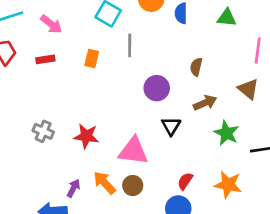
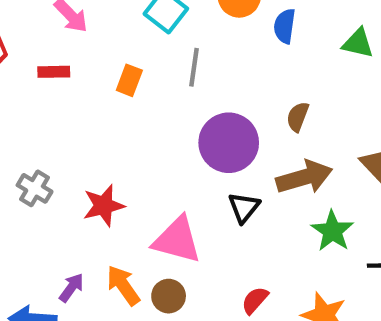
purple circle: (157, 88) -> (229, 143), size x1.4
brown arrow: (205, 103) -> (304, 177), size x1.4
red star: (86, 136) -> (104, 206), turned -30

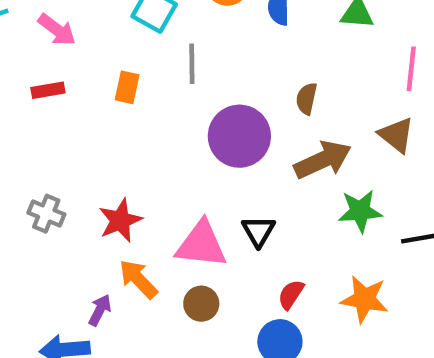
black triangle: (244, 207) -> (258, 231), moved
green star: (332, 231) -> (360, 211), turned -30
orange arrow: (123, 285) -> (138, 279), moved

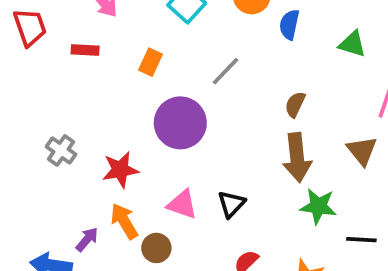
gray line: (192, 64) -> (226, 71), moved, turned 32
purple circle: (239, 136) -> (180, 123), moved
brown arrow: (323, 160) -> (297, 158), turned 96
pink triangle: (201, 244) -> (182, 204), size x0.7
brown circle: (201, 304) -> (156, 248), moved

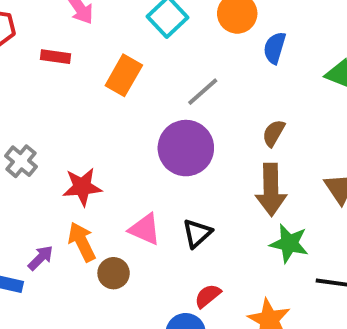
orange rectangle: (150, 62) -> (124, 75), size x1.4
purple circle: (180, 123) -> (186, 148), moved

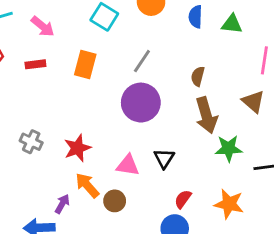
blue semicircle: (275, 48) -> (195, 17), moved

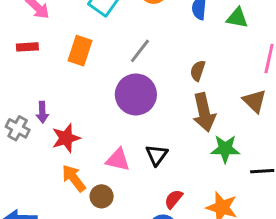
purple arrow: (62, 204) -> (42, 112), moved, turned 144

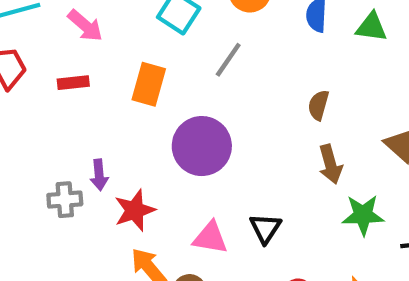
gray line: (140, 51) -> (228, 60), moved
purple circle: (136, 94) -> (202, 146), moved
brown arrow: (204, 112) -> (330, 164), size x0.7
gray cross: (18, 128) -> (65, 200), turned -30

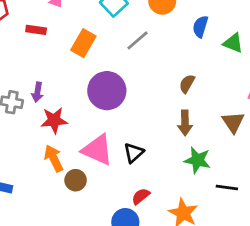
pink triangle: (210, 238) -> (97, 150), size x1.4

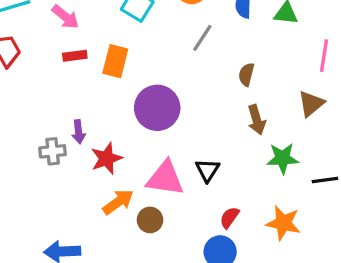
red rectangle: (36, 30) -> (75, 56), moved
gray line: (137, 40) -> (202, 38), moved
brown triangle: (233, 122) -> (311, 104), turned 40
orange arrow: (54, 158) -> (118, 202), turned 96

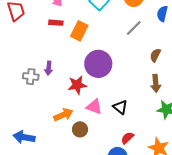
red star: (106, 158) -> (77, 85), moved
black triangle: (207, 170) -> (120, 107), turned -35
pink triangle: (165, 178) -> (94, 107), size x0.7

